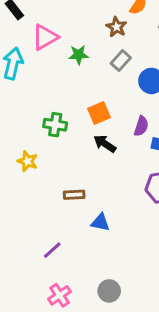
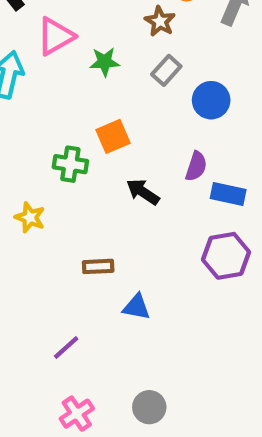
orange square: (99, 113) -> (113, 136), moved

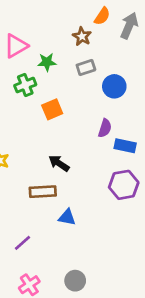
gray rectangle: (166, 70) -> (86, 67), turned 30
green cross: (70, 164) -> (25, 85), moved, turned -30
black arrow: (143, 192) -> (59, 163), moved
brown rectangle: (98, 266) -> (43, 192), size x1.4

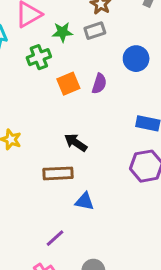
gray rectangle: (86, 67) -> (95, 31), moved
purple semicircle: (105, 128) -> (99, 84), moved
purple line: (23, 243) -> (55, 238), moved

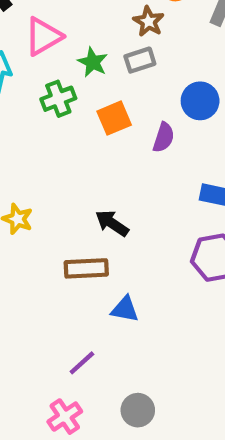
green star: (62, 32) -> (93, 62), turned 30
orange square: (68, 84) -> (114, 118), moved
purple semicircle: (99, 84) -> (164, 137), moved

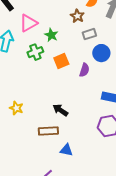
gray rectangle: (140, 60) -> (89, 34), moved

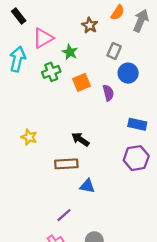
brown star: (77, 16) -> (90, 25), moved
gray rectangle: (89, 34) -> (114, 51), turned -48
purple semicircle: (84, 70) -> (108, 93), turned -32

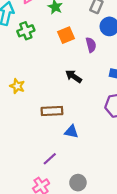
green cross: (51, 72) -> (26, 31), moved
black arrow: (80, 139) -> (74, 76), moved

